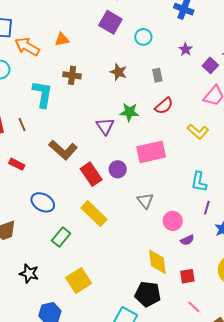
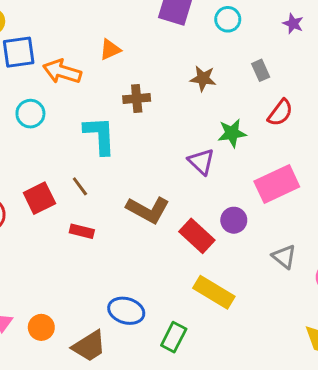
red rectangle: (17, 164) -> (82, 231), moved
blue ellipse: (43, 202) -> (126, 311), moved

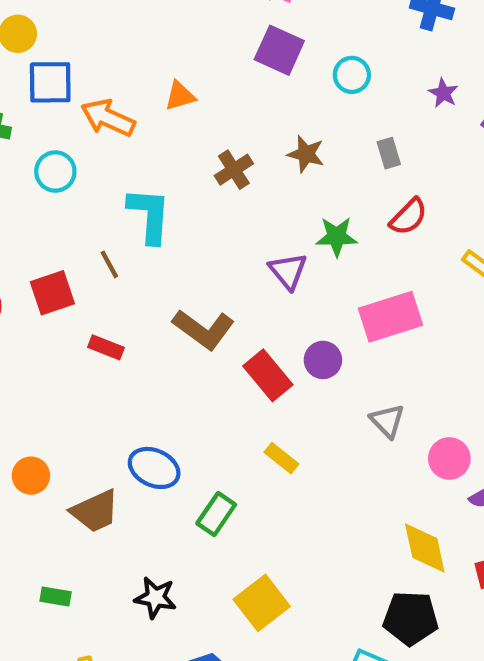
brown cross: (137, 98) -> (234, 170), moved, turned -35
brown line: (80, 186) -> (109, 264), moved
yellow rectangle: (214, 292) -> (281, 458), size x0.6

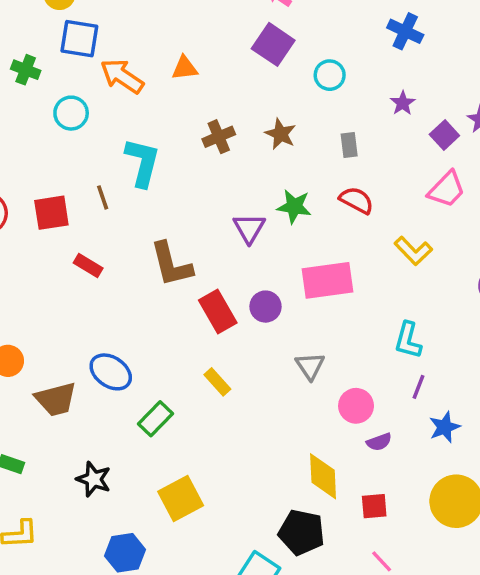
red semicircle: (409, 217) -> (356, 200), turned -116
brown L-shape: (204, 329) -> (171, 264), turned 30

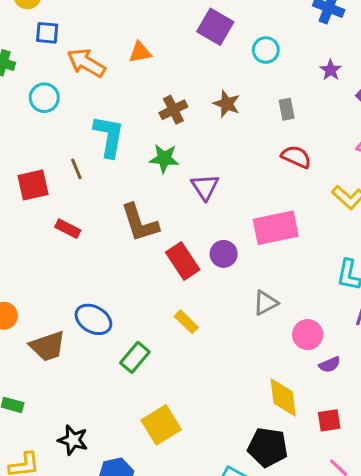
blue square: (79, 39) -> (47, 33), size x0.7
green star: (294, 206) -> (164, 158), moved
gray triangle: (310, 366) -> (266, 303), turned 40
black star: (94, 479) -> (73, 440), moved

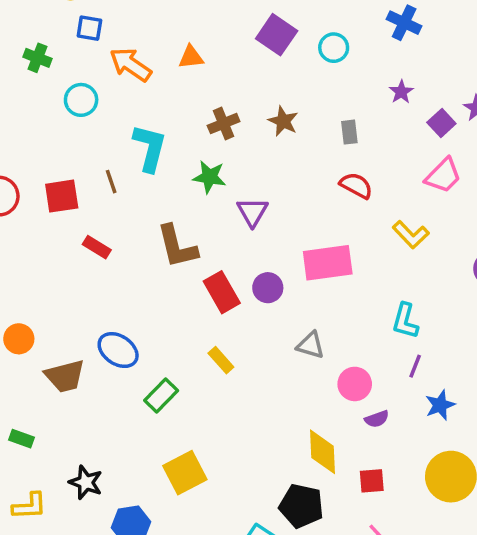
cyan circle: (266, 50) -> (334, 48), moved
gray triangle: (266, 303) -> (311, 345), turned 40

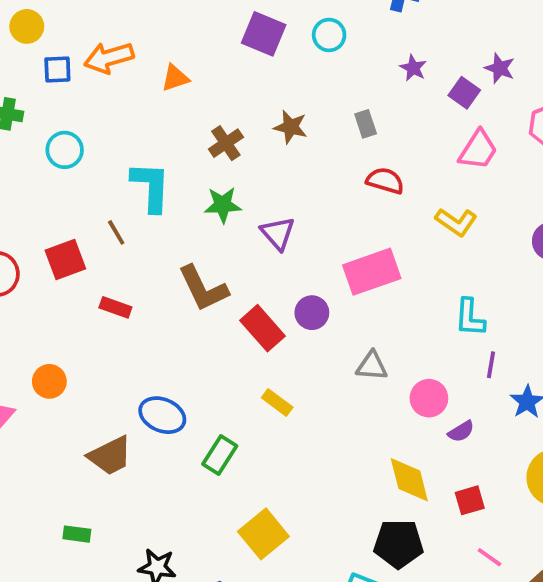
orange arrow: (130, 65) -> (109, 58), moved, turned -39
orange circle: (19, 339) -> (49, 381), moved

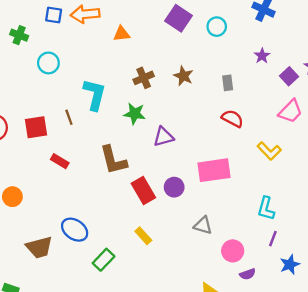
purple triangle: (278, 233) -> (163, 137), turned 45

